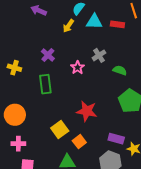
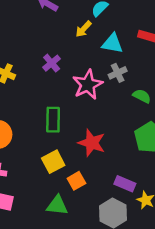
cyan triangle: (94, 22) -> (112, 44), moved
pink star: (78, 68) -> (88, 85), size x1.6
green rectangle: (45, 84) -> (53, 120), moved

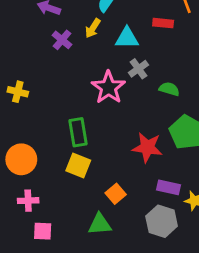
purple cross: (52, 63) -> (62, 40), moved
red star: (92, 143) -> (147, 147), moved
yellow square: (53, 162) -> (78, 166), moved, turned -30

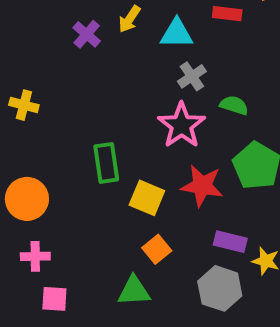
pink star: (108, 88) -> (182, 125), moved
yellow square: (78, 166) -> (147, 198), moved

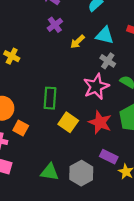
yellow arrow: (130, 19) -> (77, 42), moved
gray cross: (192, 76) -> (108, 61), turned -35
orange square: (157, 249) -> (21, 128), moved, turned -35
gray hexagon: (220, 288) -> (81, 173), moved

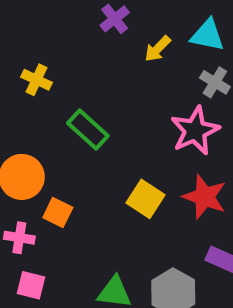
green rectangle: (50, 98) -> (88, 129), moved, turned -50

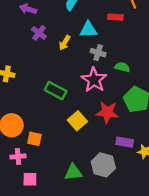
green rectangle: (88, 129) -> (56, 91), moved
yellow square: (146, 199) -> (77, 121), turned 30

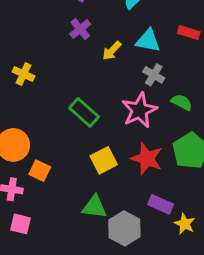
green triangle: (73, 172) -> (94, 207), moved

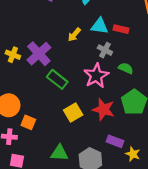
purple cross: (80, 29) -> (39, 54), moved, size x1.6
red rectangle: (189, 32) -> (121, 29), moved
green triangle: (94, 207) -> (59, 153), moved

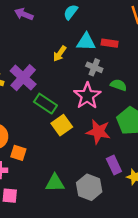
yellow square: (73, 112) -> (62, 125), moved
purple rectangle: (115, 141) -> (114, 165), turned 49

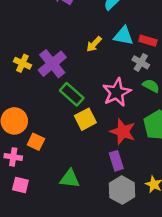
gray cross: (94, 67) -> (141, 62), moved
purple rectangle: (114, 165) -> (116, 161), moved
gray hexagon: (89, 187) -> (122, 190), moved

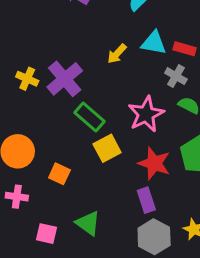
orange square: (36, 142) -> (59, 174), moved
green triangle: (70, 179) -> (88, 223), turned 30
pink square: (20, 185) -> (46, 234), moved

